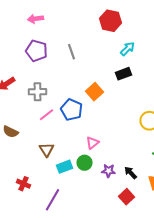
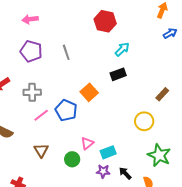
green circle: (84, 163) -> (72, 159), moved
cyan rectangle: (64, 167) -> (108, 152), moved

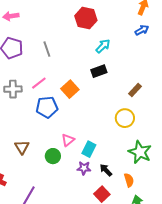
blue arrow: (170, 33) -> (142, 30), moved
brown rectangle: (162, 94) -> (135, 90), moved
blue pentagon: (66, 110) -> (47, 107), turned -30
pink line: (41, 115) -> (39, 83), moved
cyan rectangle: (108, 152) -> (89, 149), turned -42

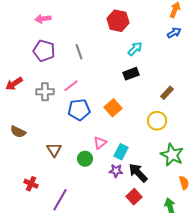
orange square: (70, 89) -> (113, 108), moved
black arrow: (106, 170) -> (138, 173), size x1.5
orange semicircle: (129, 180) -> (184, 183), moved

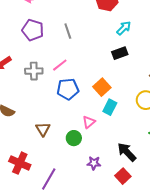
cyan rectangle: (121, 152) -> (110, 107), moved
purple star: (116, 171) -> (94, 163), moved
red cross: (31, 184) -> (20, 163), size x1.5

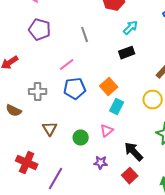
gray line: (68, 31) -> (85, 35), moved
gray cross: (34, 71) -> (38, 92), moved
pink triangle: (89, 122) -> (107, 131), moved

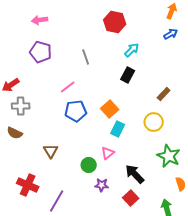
black rectangle: (127, 53) -> (128, 75), turned -42
gray cross: (38, 92) -> (21, 106), moved
green circle: (81, 138) -> (89, 165), moved

